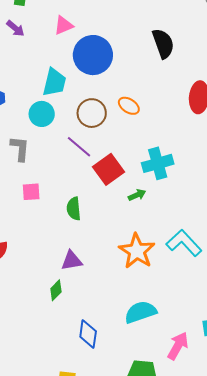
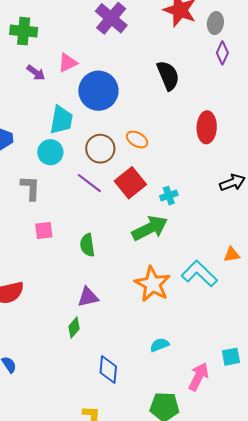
purple arrow: (15, 28) -> (36, 73), moved
cyan cross: (158, 163) -> (169, 196), size x0.6
red square: (109, 169) -> (130, 183), moved
green arrow: (137, 195) -> (150, 228), size x2.0
cyan semicircle: (141, 312) -> (159, 345), size x0.6

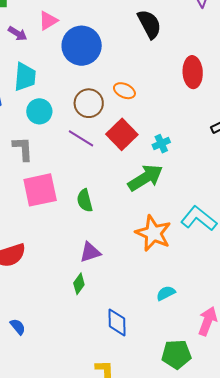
cyan trapezoid: (61, 120) -> (25, 77), moved
pink square: (44, 230) -> (40, 190), size x1.8

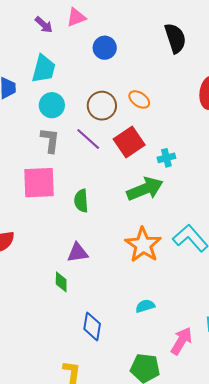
blue circle: (82, 46) -> (105, 48), size x0.6
gray L-shape: (23, 149) -> (50, 140), moved
green diamond: (79, 284) -> (61, 282), turned -45

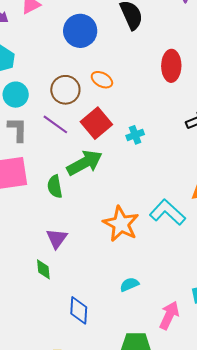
blue circle: (105, 48) -> (80, 31), moved, size x1.4
green arrow: (145, 189) -> (85, 163), moved
purple triangle: (78, 253) -> (57, 238), turned -40

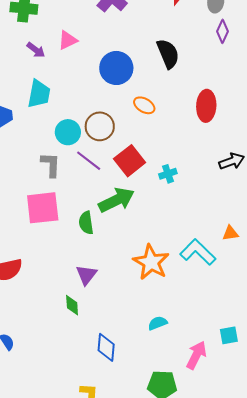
orange ellipse: (102, 80) -> (144, 105), moved
cyan circle: (16, 95) -> (68, 132), moved

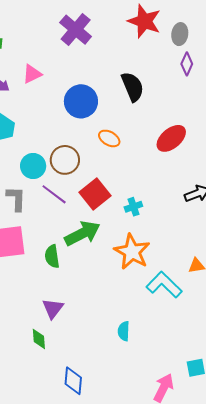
red ellipse: (206, 106) -> (171, 138), turned 48
orange star: (151, 262) -> (132, 252), moved
cyan semicircle: (158, 323) -> (124, 331), moved, turned -66

